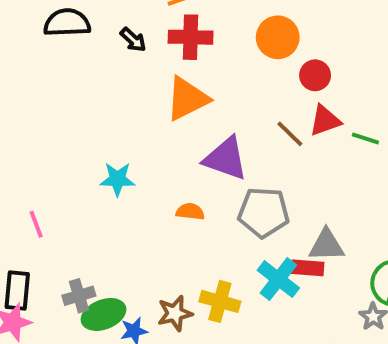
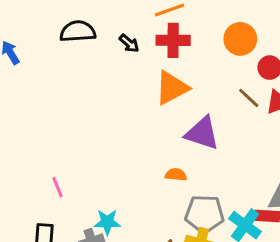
brown line: (290, 134) -> (249, 98), moved
cyan star: (117, 179) -> (107, 222), moved
gray pentagon: (264, 212) -> (205, 214), moved

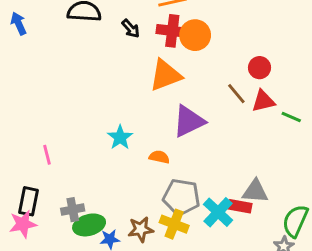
orange circle: (240, 39) -> (195, 35), moved
purple triangle: (202, 133) -> (189, 121), turned -51
cyan star: (107, 222) -> (120, 137), moved, turned 30

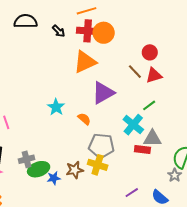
green line: (291, 117) -> (149, 105), moved, turned -56
orange semicircle: (159, 157) -> (84, 119), turned 32
cyan cross: (218, 212) -> (133, 125), moved

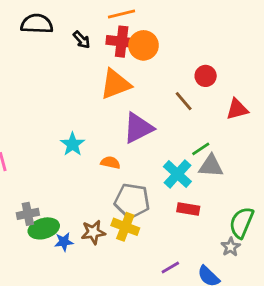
red triangle: (154, 75) -> (237, 109), moved
orange semicircle: (84, 119) -> (110, 163), turned -32
gray triangle: (152, 138) -> (211, 166), moved

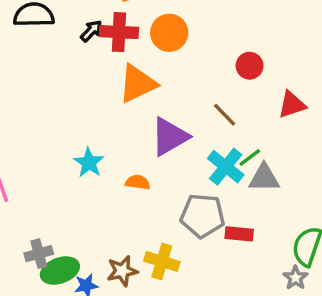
black arrow: (82, 40) -> (91, 31), turned -90
red cross: (122, 42) -> (119, 32), moved
brown line: (184, 101) -> (225, 115), moved
cyan cross: (177, 174) -> (226, 167), moved
gray pentagon: (132, 201) -> (202, 216), moved

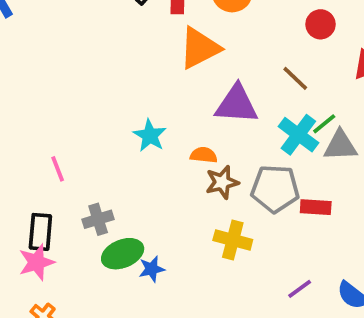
purple triangle: (170, 137) -> (237, 104), turned 36
gray cross: (39, 254) -> (98, 219), moved
brown star: (122, 271) -> (222, 182), moved

